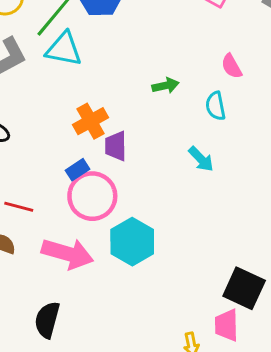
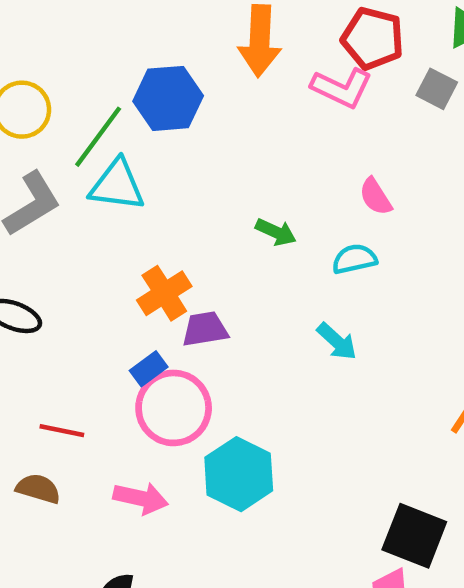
green arrow: (165, 86) -> (276, 232), turned 40
cyan semicircle: (216, 106) -> (354, 259), turned 92
purple trapezoid: (116, 146) -> (205, 329), turned 84
pink arrow: (68, 254) -> (141, 498), size x0.7

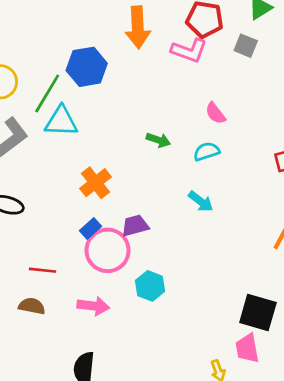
purple trapezoid: (205, 329) -> (135, 226), moved
cyan hexagon: (239, 474) -> (150, 286), size x0.7

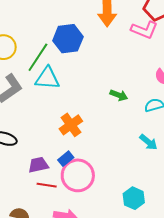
purple trapezoid: (135, 226) -> (38, 165), moved
red line: (42, 270) -> (47, 185), moved
cyan hexagon: (150, 286) -> (134, 198), moved

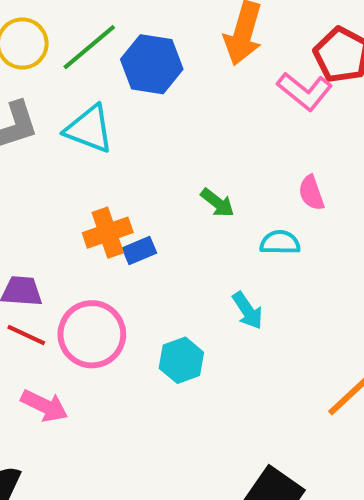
green line: (38, 57) -> (89, 47), moved
blue rectangle: (66, 159) -> (139, 250), moved
cyan hexagon: (134, 198) -> (181, 360), moved

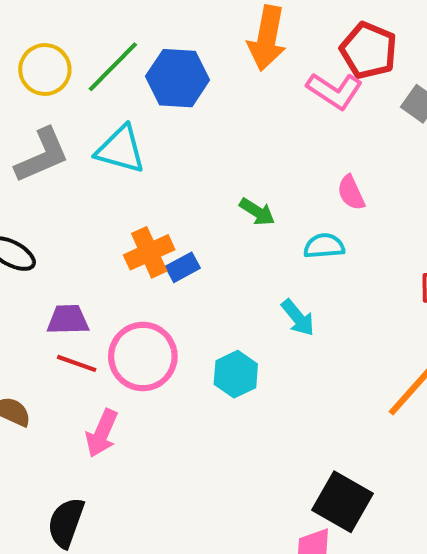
pink arrow: (44, 406) -> (102, 433), turned 93

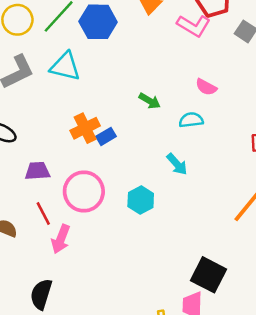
pink semicircle: (351, 193) -> (206, 87), turned -35
red line: (77, 363) -> (43, 213), moved, turned 45

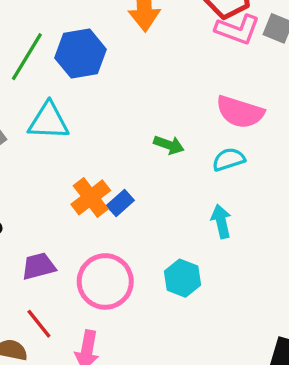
pink L-shape: (194, 26) -> (237, 30), moved
pink semicircle: (206, 87) -> (240, 112), size x1.6
cyan arrow: (177, 164) -> (221, 221), turned -140
red line: (43, 213) -> (39, 324), moved

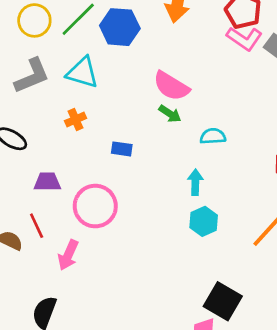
pink semicircle: (240, 112) -> (171, 86), moved
orange cross: (91, 197) -> (76, 120), moved, size x0.7
blue rectangle: (120, 203) -> (122, 149), turned 36
cyan hexagon: (183, 278) -> (204, 221), moved

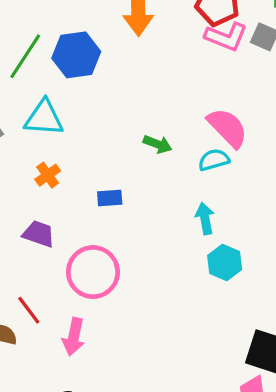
pink semicircle: (171, 86) -> (228, 128), moved, turned -153
purple trapezoid: (47, 182) -> (39, 234), moved, turned 32

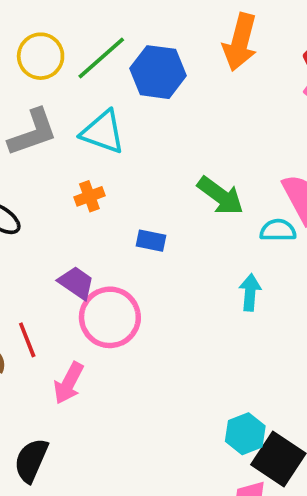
green arrow: (158, 144) -> (220, 196), size x1.5
purple trapezoid: (39, 234) -> (76, 283), moved
cyan hexagon: (225, 263) -> (245, 434), moved

